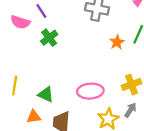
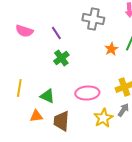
purple line: (41, 11) -> (56, 33), moved
green cross: (49, 38) -> (61, 58), moved

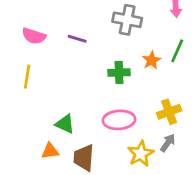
purple line: (56, 33) -> (77, 39), turned -40
green cross: (61, 58) -> (119, 73), moved, turned 35
yellow line: (19, 88) -> (27, 77), moved

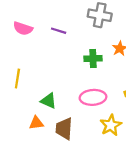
yellow line: (27, 77) -> (17, 78), moved

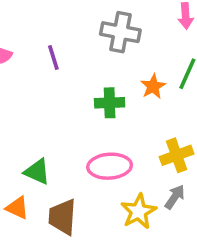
purple line: (59, 31) -> (53, 58), turned 56
orange triangle: (36, 123) -> (17, 208), turned 32

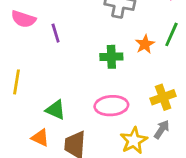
purple line: (53, 58) -> (56, 33), moved

